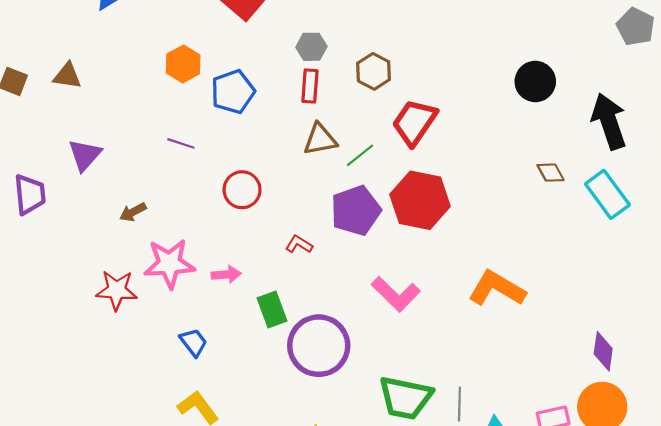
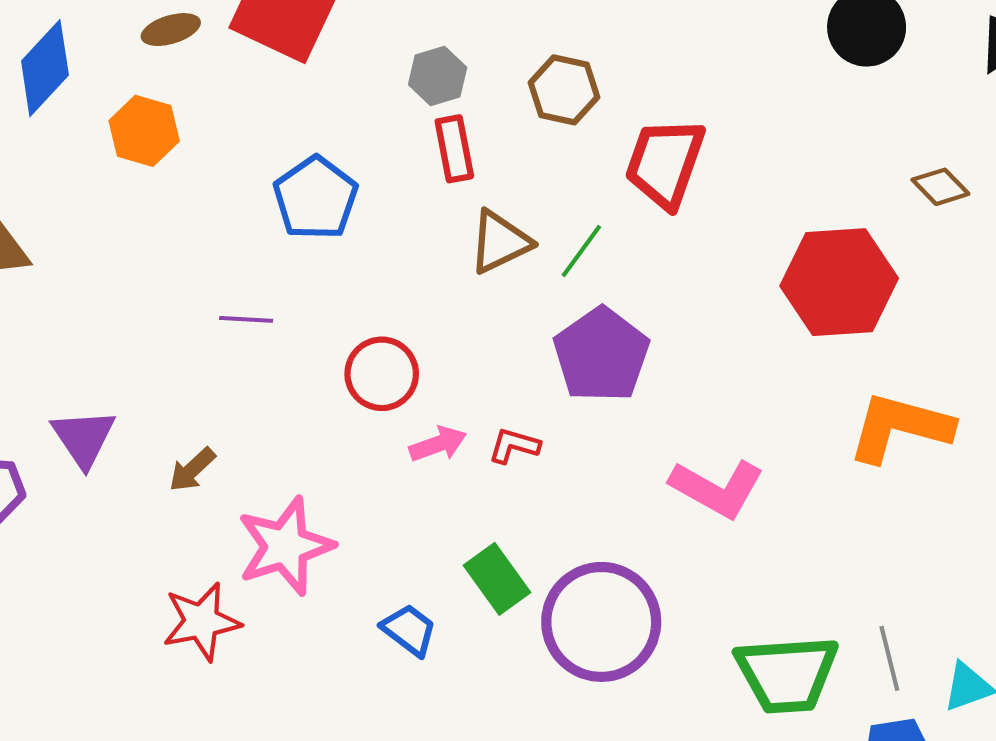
orange hexagon: (183, 64) -> (144, 131), moved
purple triangle: (85, 155) -> (84, 438), moved
red hexagon: (420, 200) -> (839, 282), moved
pink arrow: (226, 275) -> (438, 444), moved
blue trapezoid: (193, 342) -> (409, 630), moved

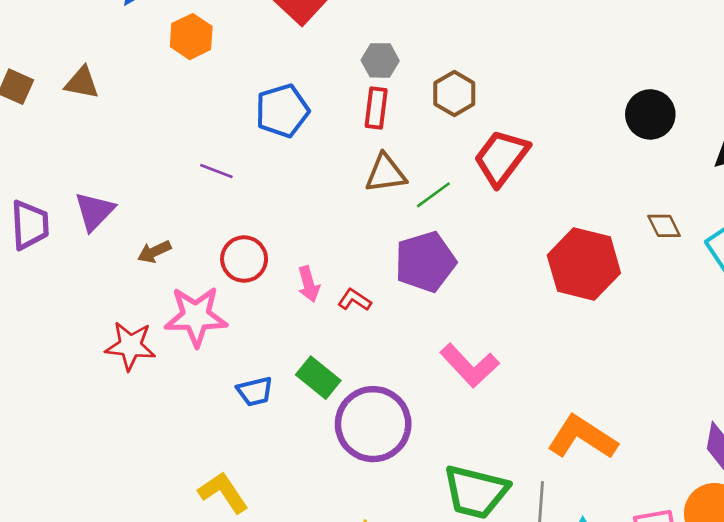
red circle: (382, 374) -> (244, 259), moved
orange L-shape: (900, 427) -> (582, 437), moved
pink arrow: (438, 444) -> (309, 284), turned 76
green rectangle: (497, 579) -> (318, 378), turned -33
blue trapezoid: (409, 630) -> (255, 391), turned 111

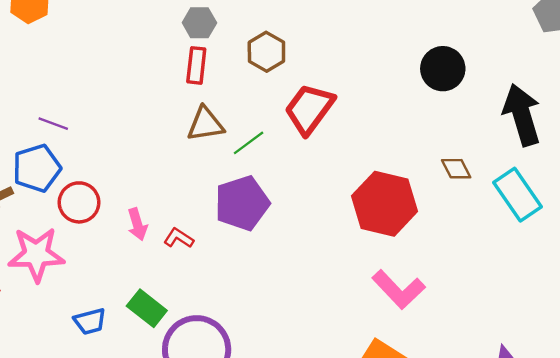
blue pentagon: (282, 111) -> (37, 168), moved
pink L-shape: (469, 365) -> (399, 289), moved

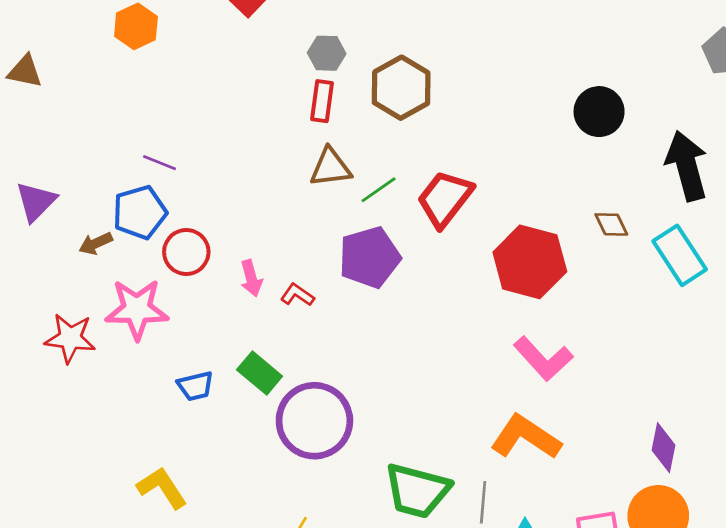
brown hexagon: (266, 52) -> (401, 88), size x1.4
red trapezoid: (309, 109) -> (445, 199), moved

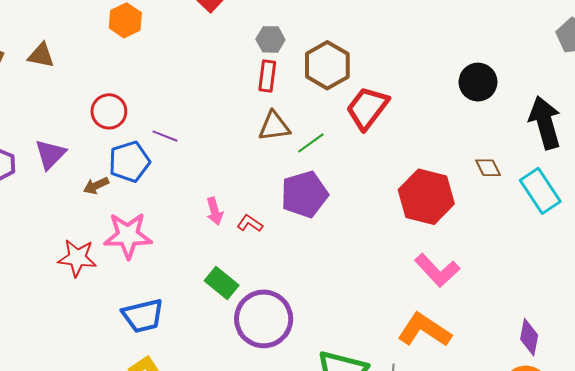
purple line: (160, 163) -> (165, 136), moved
red trapezoid: (445, 199) -> (367, 108), moved
red circle: (186, 252) -> (109, 111), moved
blue trapezoid: (195, 386) -> (143, 316), moved, size x1.5

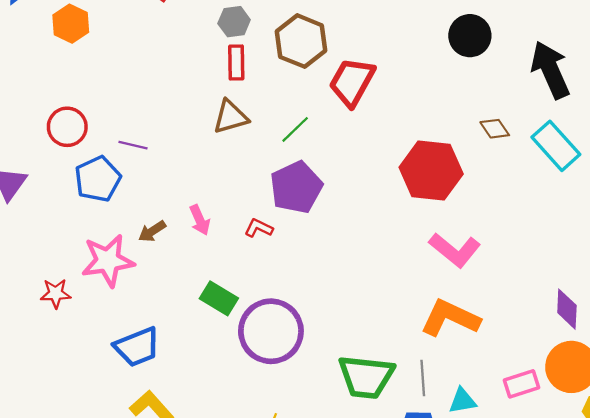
brown triangle: (274, 126) -> (231, 117), moved
brown arrow: (96, 186) -> (152, 231), moved
red L-shape: (250, 223) -> (259, 228), moved
red star: (77, 258) -> (56, 293), size x0.7

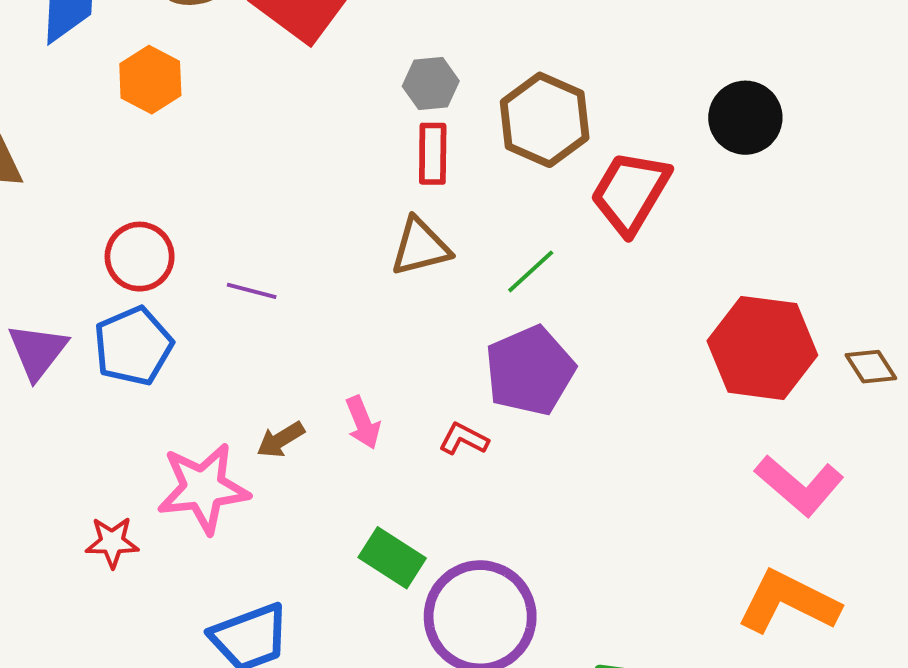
black circle: (470, 36) -> (745, 118), moved
brown diamond: (495, 129) -> (871, 367), moved
blue pentagon: (98, 179) -> (133, 346), moved

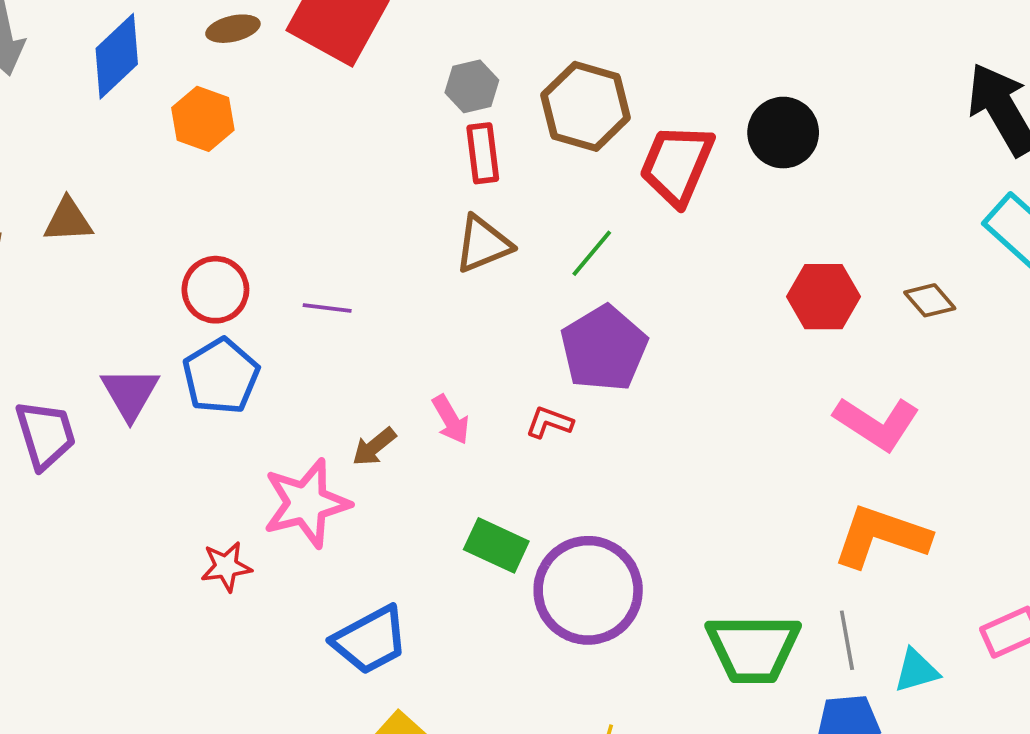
black circle: (745, 118) -> (783, 133), moved
red hexagon: (762, 348) -> (823, 297), size x0.7

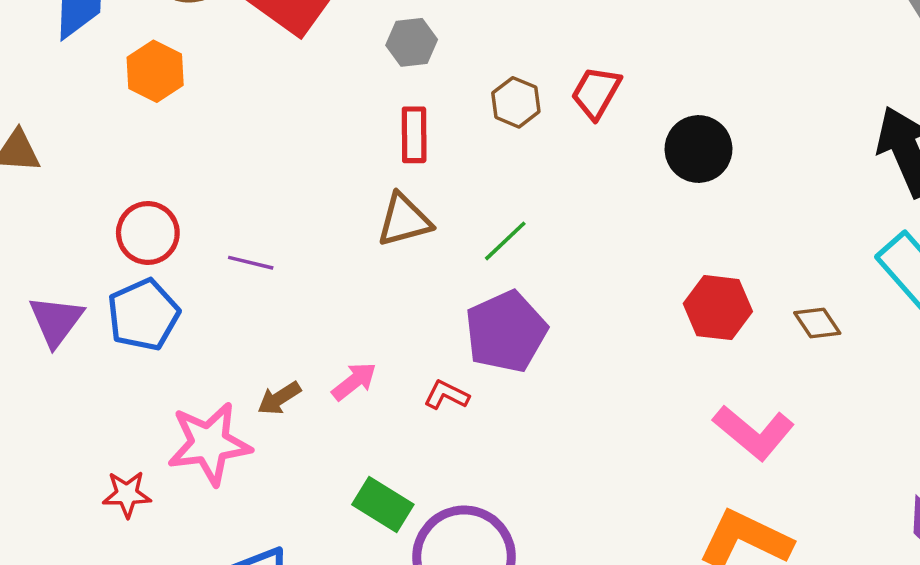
gray hexagon: (472, 86) -> (412, 42), moved
brown hexagon: (586, 106) -> (516, 102), size x0.6
red trapezoid: (677, 165) -> (596, 93), moved, size x0.7
pink arrow: (451, 420) -> (354, 381), turned -105

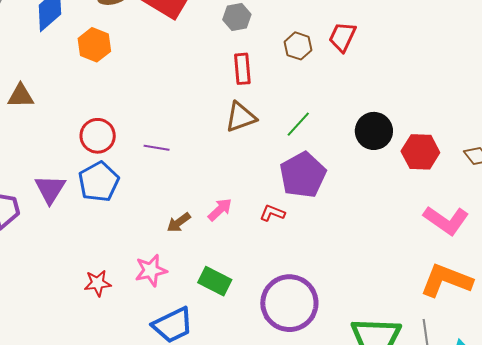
black circle: (698, 149) -> (374, 131), moved
pink star: (209, 444) -> (151, 270), moved, size x0.7
green rectangle: (383, 504) -> (215, 281), moved

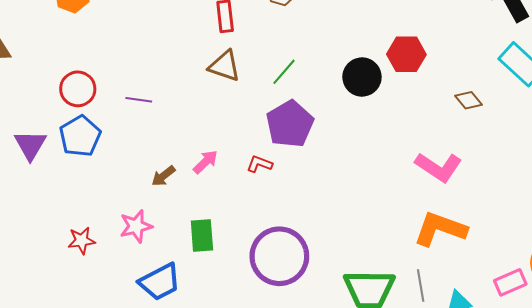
brown triangle: (241, 117) -> (225, 66), turned 40
red hexagon: (420, 152) -> (406, 54), moved
green rectangle: (215, 281) -> (202, 236), turned 60

